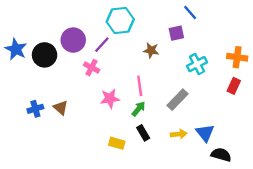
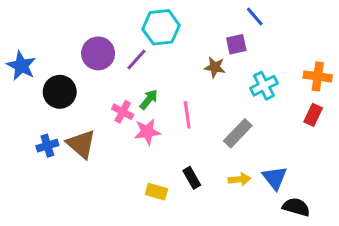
brown star: (151, 50) -> (215, 67), moved
black circle: (45, 55) -> (60, 92), moved
pink cross: (92, 68) -> (123, 112), moved
brown triangle: (61, 108) -> (81, 144), size x1.5
green arrow: (139, 109) -> (149, 99), moved

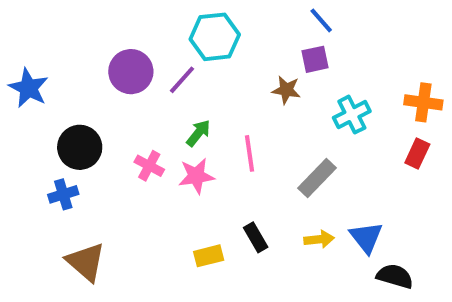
blue line: (255, 17) -> (321, 20), moved
black circle: (60, 92) -> (80, 147), moved
pink cross: (123, 112) -> (149, 166), moved
brown triangle: (81, 144) -> (86, 262), moved
yellow rectangle: (156, 192) -> (209, 256), turned -30

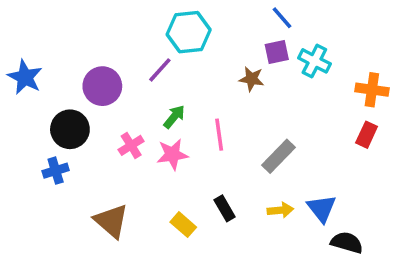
purple circle: (131, 72) -> (102, 86), moved
cyan cross: (352, 115) -> (314, 61), moved, turned -36
pink cross: (149, 166) -> (131, 145), turned 30
yellow rectangle: (209, 256) -> (183, 225), turned 55
brown triangle: (86, 262) -> (111, 221), moved

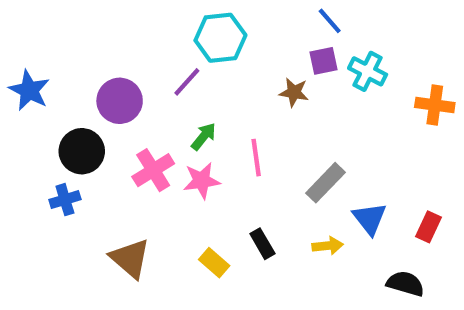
red rectangle: (367, 135) -> (428, 227), moved
pink cross: (131, 145) -> (153, 170), size x1.4
blue triangle: (322, 208) -> (370, 218), moved

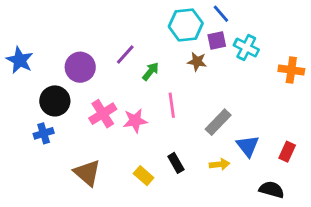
cyan hexagon: (220, 38) -> (186, 25), moved
green arrow: (204, 137) -> (151, 71), moved

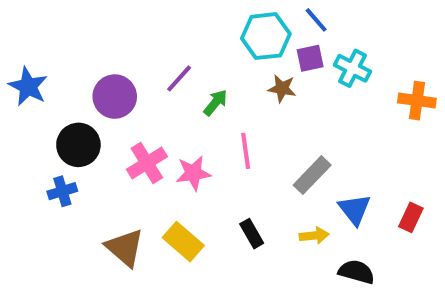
yellow rectangle: (144, 176) -> (183, 242), moved, size x1.4
black semicircle: (272, 190) -> (356, 272), moved

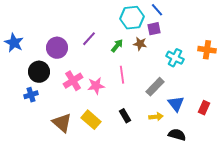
cyan cross: (352, 68) -> (175, 58), moved
green arrow: (215, 103) -> (117, 46), moved

